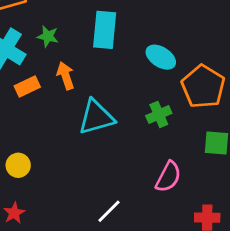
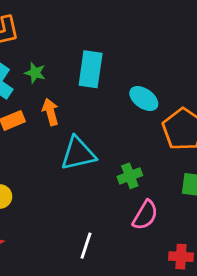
green cross: (159, 115) -> (130, 176), moved
white line: (109, 211) -> (86, 246), turned -30

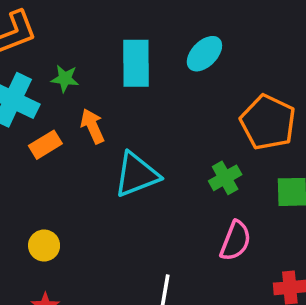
cyan ellipse: (144, 99) -> (204, 54), moved, turned -72
green cross: (130, 176) -> (225, 178), moved

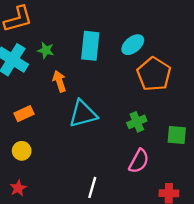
orange pentagon: (268, 122) -> (154, 74), moved
orange rectangle: (45, 145) -> (24, 114), moved

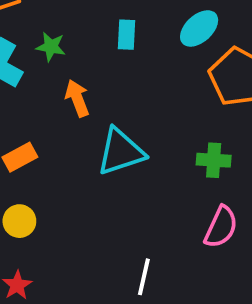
cyan rectangle: (90, 46) -> (127, 35), size x0.6
green cross: (137, 122) -> (214, 160), turned 30

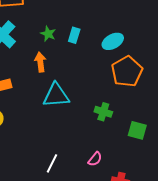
green star: (51, 47) -> (48, 34), moved
pink semicircle: (221, 227) -> (95, 159), moved, size x0.7

